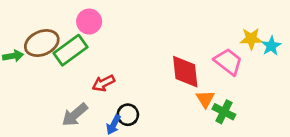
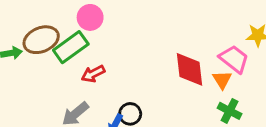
red arrow: (103, 83) -> (93, 74), moved
orange triangle: (205, 99) -> (222, 80), moved

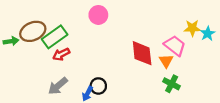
pink circle: (90, 17) -> (98, 15), moved
red arrow: (93, 74) -> (61, 54), moved

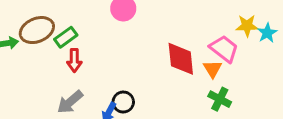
green rectangle: (55, 37) -> (66, 37), size x0.7
red arrow: (61, 54) -> (74, 60), turned -63

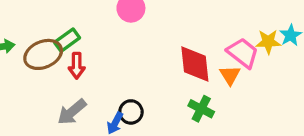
yellow star: (247, 26) -> (268, 42), moved
brown ellipse: (37, 30) -> (43, 54), moved
green cross: (220, 99) -> (201, 109), moved

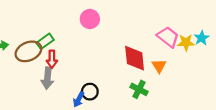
pink trapezoid: (243, 53) -> (168, 37), moved
gray arrow: (72, 112) -> (47, 78), moved, turned -45

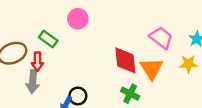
green rectangle: (45, 41) -> (48, 39), moved, turned 72
yellow star: (186, 42) -> (188, 64), moved
orange triangle: (159, 66) -> (152, 69), size x1.5

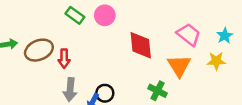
green rectangle: (48, 39) -> (75, 15), moved
red diamond: (125, 60) -> (141, 45), moved
gray arrow: (33, 82) -> (70, 90), moved

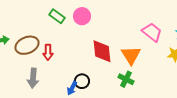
red diamond: (141, 45) -> (102, 51), moved
orange triangle: (179, 66) -> (131, 55), moved
gray arrow: (70, 90) -> (33, 78), moved

